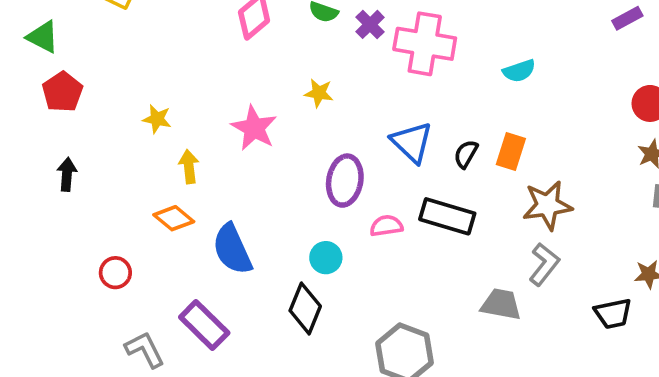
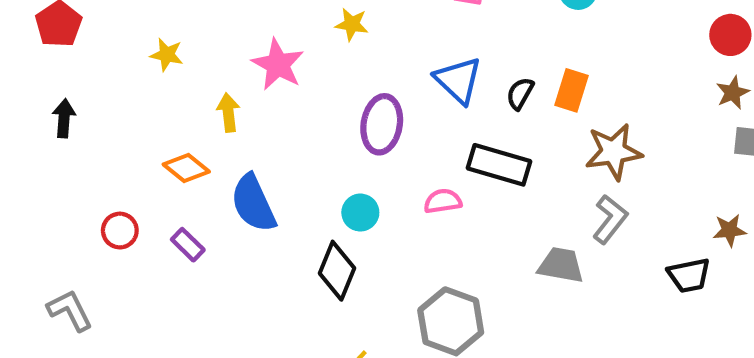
yellow arrow: (189, 167) -> (228, 113), moved
pink semicircle: (386, 226) -> (443, 201), moved
purple rectangle: (204, 325) -> (188, 245), moved, size x0.6
gray L-shape: (145, 350) -> (70, 310), moved

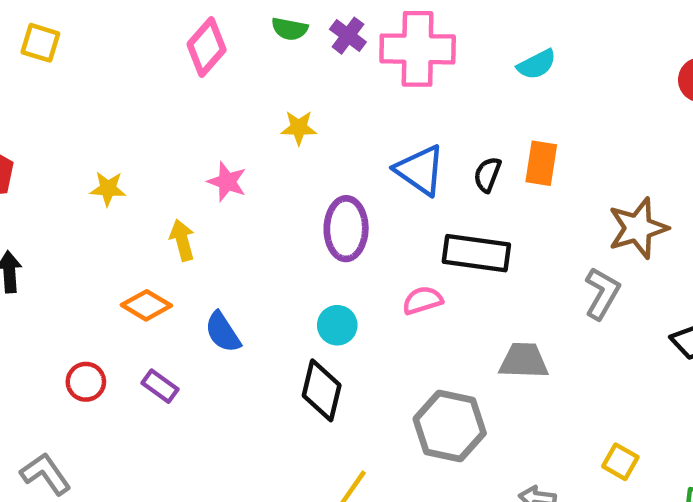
pink star: (278, 65) -> (227, 182), size x0.7
brown star: (614, 152) -> (638, 228), moved
blue semicircle: (253, 203) -> (223, 332), size x0.7
gray trapezoid: (561, 265) -> (524, 361), moved

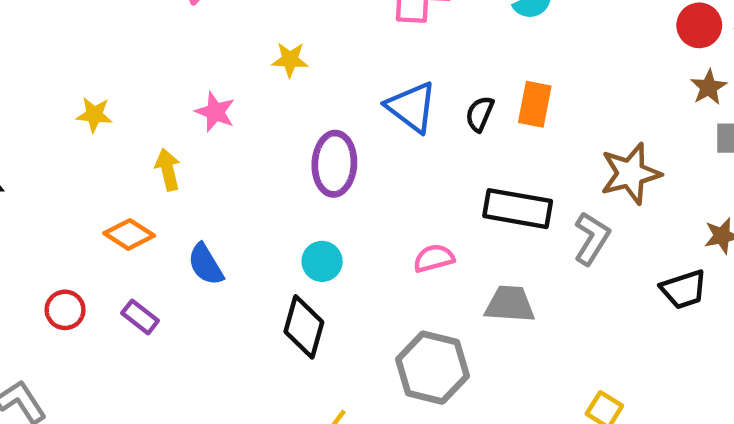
black rectangle: (476, 253) -> (518, 209), moved
pink semicircle: (423, 300) -> (434, 258), moved

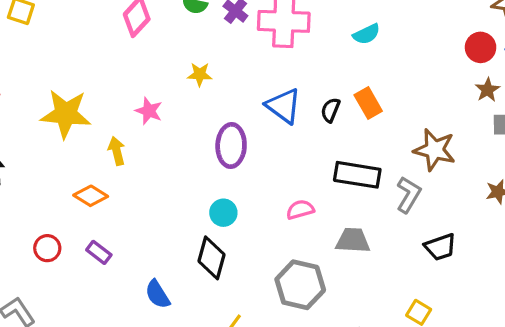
orange rectangle: (535, 104) -> (368, 103), turned -40
yellow star: (94, 115) -> (66, 114), size x2.0
brown star: (630, 174) -> (435, 150), turned 30
blue semicircle: (206, 264) -> (157, 294), moved
black trapezoid: (684, 289) -> (440, 247), moved

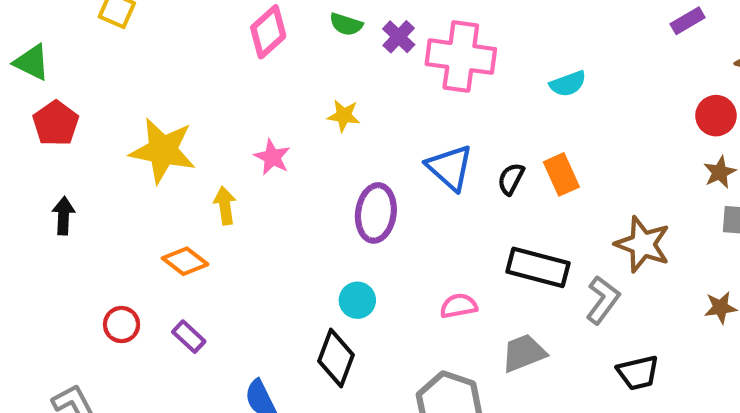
gray trapezoid: (353, 240) -> (524, 353), turned -30

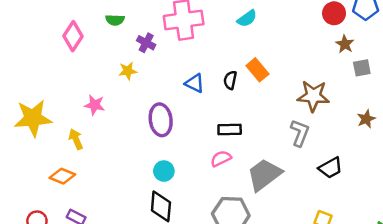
purple cross: (399, 37) -> (146, 43), moved
blue triangle: (450, 168) -> (195, 83), size x0.7
black rectangle: (538, 267) -> (230, 129), moved, size x0.7
gray trapezoid: (524, 353) -> (264, 175), size x1.4

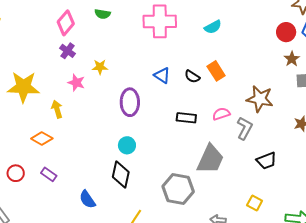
purple cross: (146, 43) -> (67, 51), moved
yellow star: (128, 71) -> (100, 67), moved
black semicircle: (230, 80) -> (192, 77), turned -77
pink semicircle: (221, 159) -> (221, 114), moved
gray trapezoid: (264, 175) -> (210, 159), turned 144

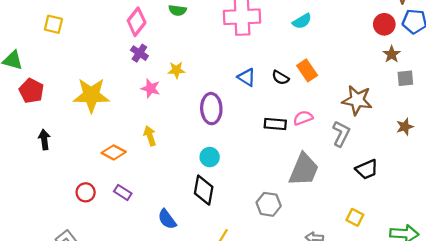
yellow arrow: (57, 109) -> (150, 136), moved
pink semicircle: (221, 114) -> (303, 118), moved
gray hexagon: (178, 189) -> (269, 204), size x0.7

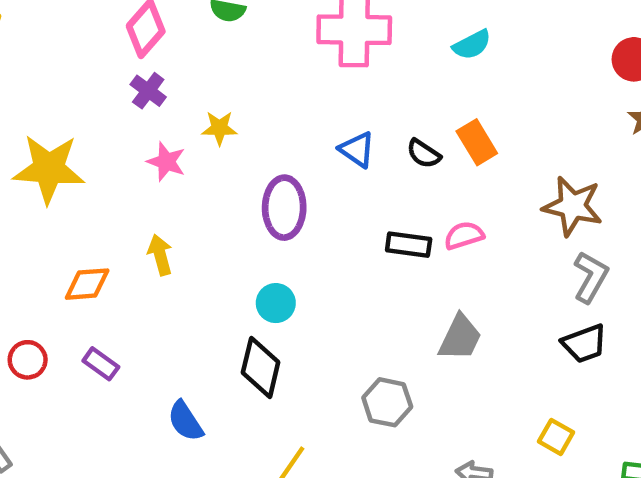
gray L-shape: (341, 134) -> (591, 277), moved
orange diamond: (114, 152) -> (87, 284), turned -35
gray trapezoid: (304, 170) -> (460, 338), size x0.7

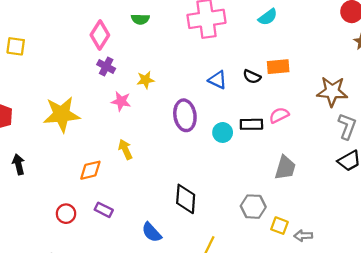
orange rectangle: (477, 142) -> (278, 67), turned -55
cyan circle: (276, 303) -> (223, 132), moved
yellow square: (556, 437) -> (279, 226), moved

